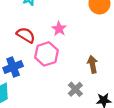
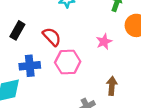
pink star: (59, 29) -> (104, 42), moved

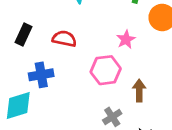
red semicircle: (52, 37) -> (64, 39), turned -30
pink hexagon: (68, 62) -> (106, 70), moved

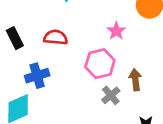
black rectangle: (23, 35) -> (15, 38), turned -45
gray cross: (112, 117) -> (111, 95), moved

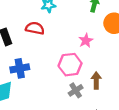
red semicircle: (56, 37) -> (35, 28), moved

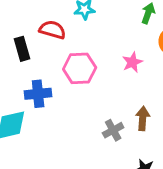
red semicircle: (35, 28) -> (52, 30), moved
pink hexagon: (70, 65) -> (80, 68), moved

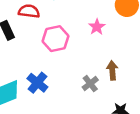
blue cross: (38, 94) -> (37, 83), moved, turned -36

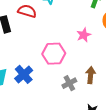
pink hexagon: (56, 39) -> (54, 54), moved

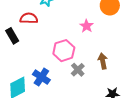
gray cross: (69, 83) -> (78, 70), moved

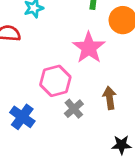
pink star: (87, 26) -> (89, 48), size x1.6

